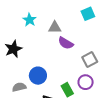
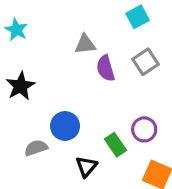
cyan star: (30, 20) -> (16, 30), moved
purple semicircle: (66, 43) -> (106, 68), turned 49
gray square: (90, 59) -> (145, 62), moved

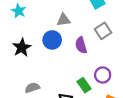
purple semicircle: (106, 68) -> (81, 45), moved
blue circle: (65, 126) -> (52, 40), moved

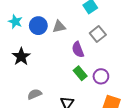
blue circle: (52, 40) -> (38, 26), moved
green rectangle: (84, 85) -> (80, 73), moved

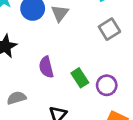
gray triangle: (59, 27) -> (60, 13), turned -48
purple semicircle: (78, 50) -> (46, 67), moved

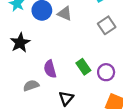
gray triangle: (60, 13) -> (65, 13), turned -42
purple semicircle: (46, 67) -> (50, 69), moved

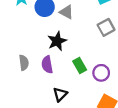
black star: (20, 43) -> (57, 41), moved
gray semicircle: (31, 86) -> (24, 63), moved, turned 96

